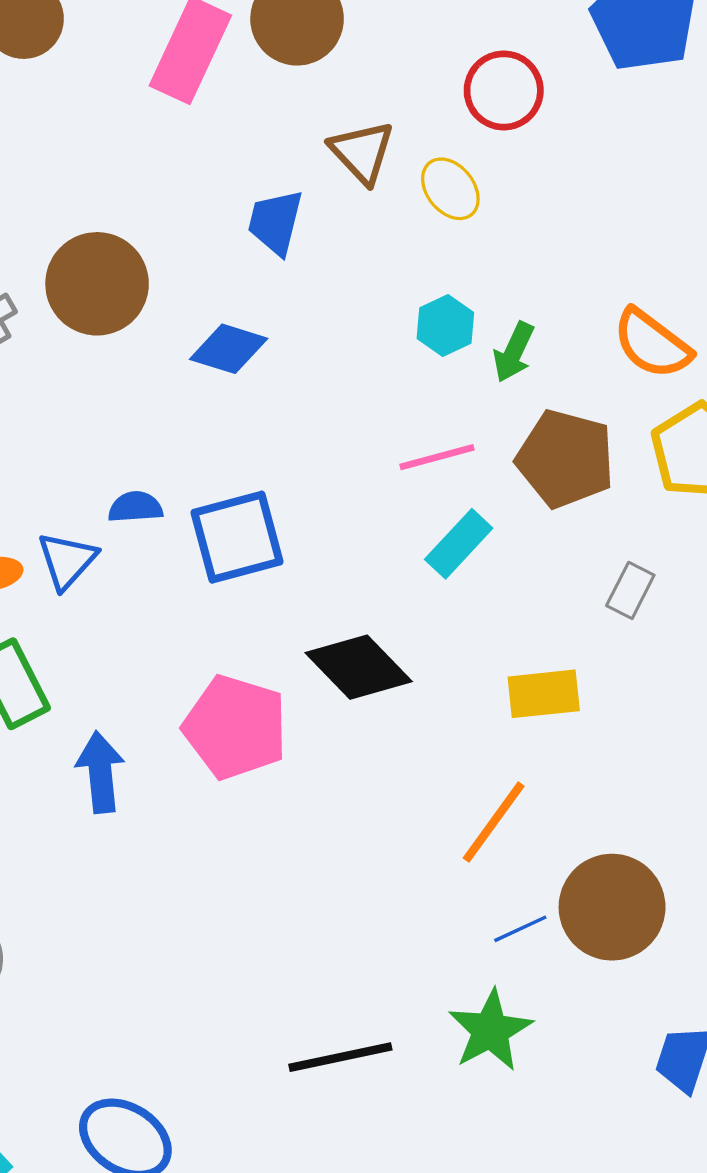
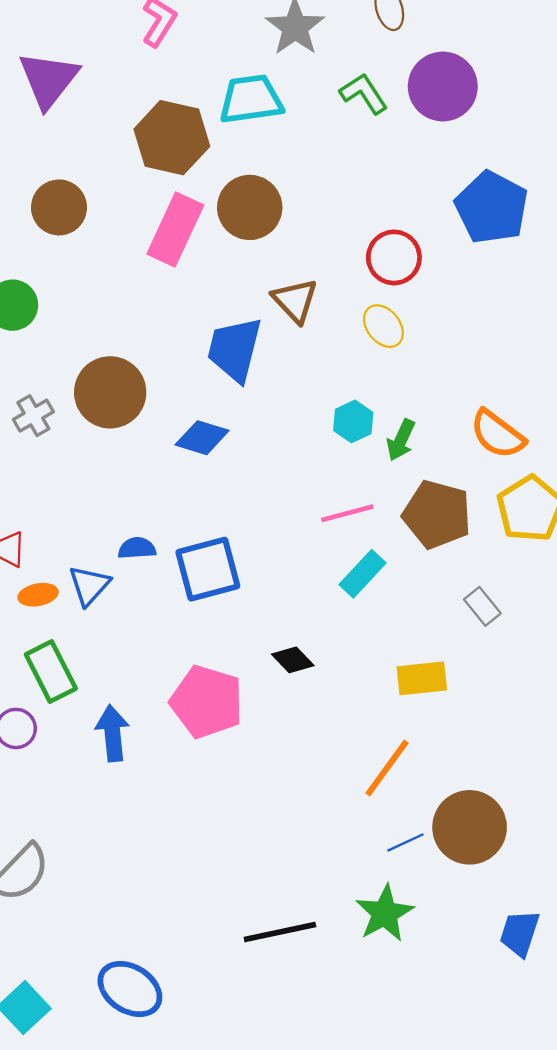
yellow ellipse: (450, 189) -> (383, 326), moved
blue trapezoid: (275, 222) -> (235, 349), size x1.4
gray rectangle: (630, 590) -> (482, 606), turned -66
black diamond: (359, 667) -> (293, 660), size x0.6

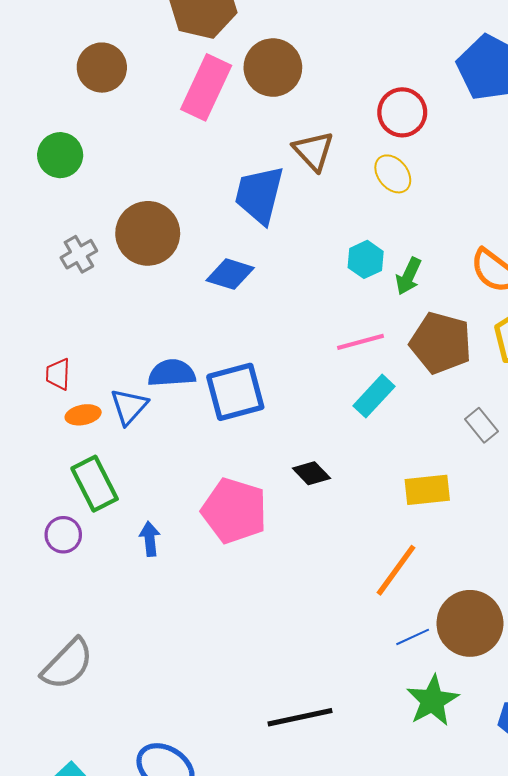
blue semicircle: (137, 548) -> (172, 373), size x1.4
blue arrow: (112, 733) -> (150, 539), size x0.7
green star: (385, 913) -> (432, 701), moved

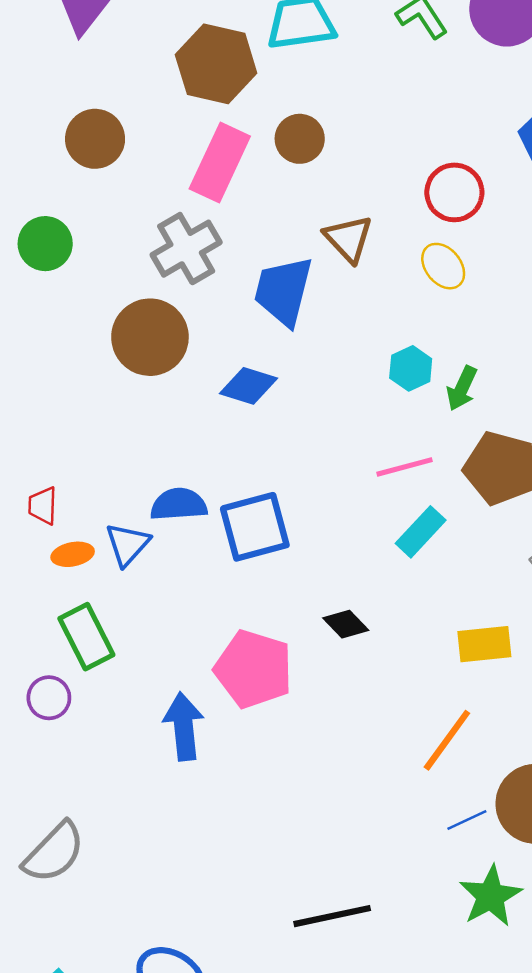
brown circle: (273, 68) -> (300, 139), size x0.7
gray cross: (79, 254) -> (186, 249), moved, size x1.6
blue arrow: (150, 539) -> (184, 726), moved, size x1.6

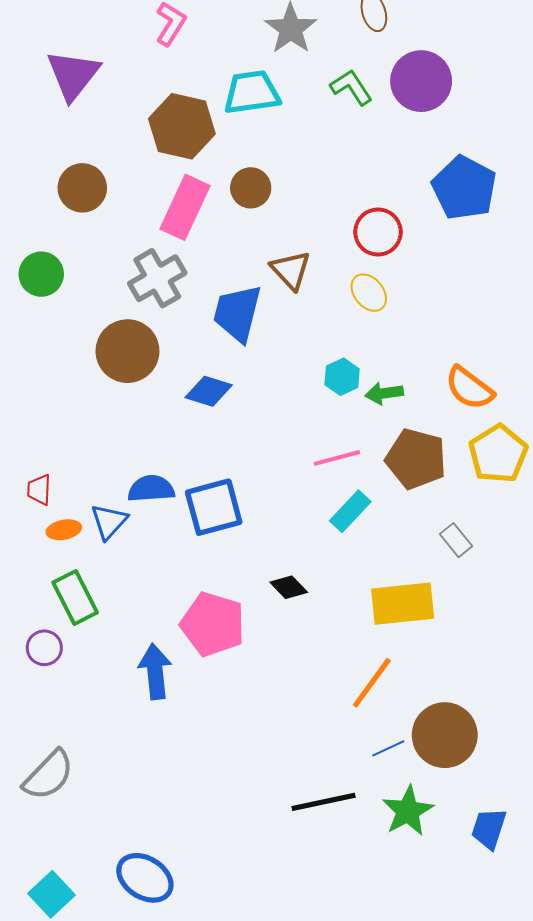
green arrow: (462, 388) -> (384, 393), turned 57
yellow rectangle: (484, 644) -> (403, 604), size x1.4
black line: (332, 916) -> (324, 802), moved

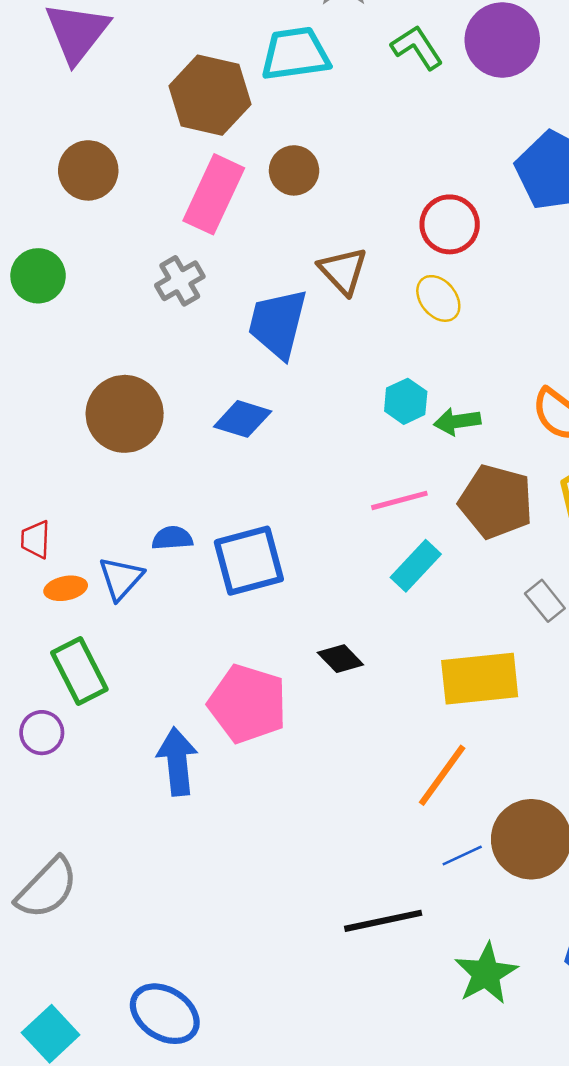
gray cross: (157, 278) -> (180, 281), size x0.7
brown circle: (127, 351) -> (125, 414), moved
blue semicircle: (151, 489) -> (172, 538), size x0.7
green star: (408, 811) -> (486, 974), moved

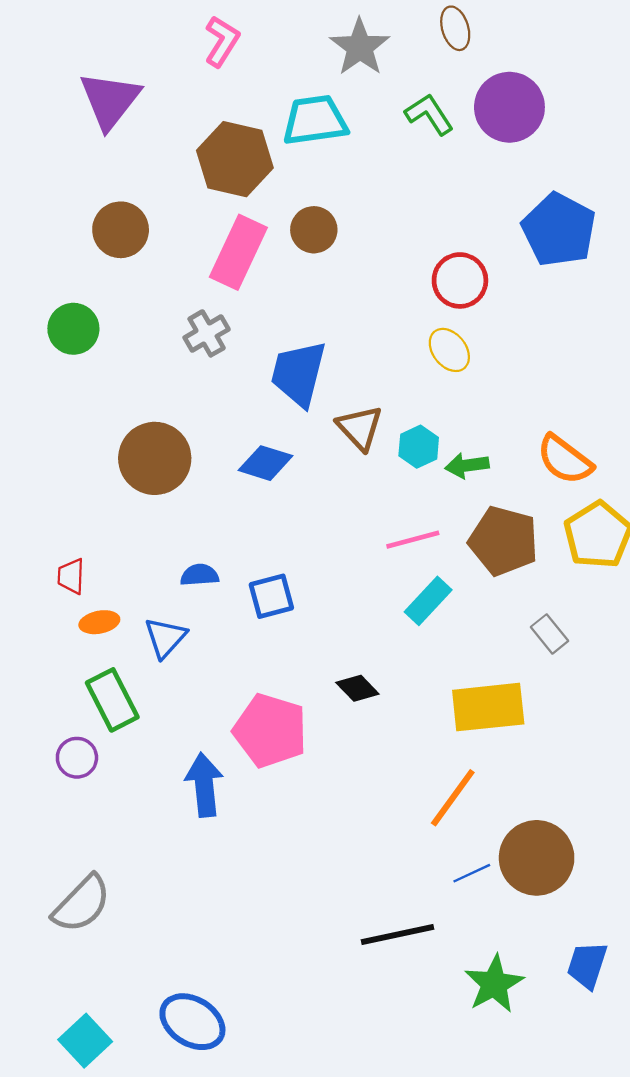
brown triangle: (343, 271) -> (360, 428), moved
blue square: (249, 561) -> (271, 596), size x0.7
blue triangle: (121, 578) -> (165, 638), moved

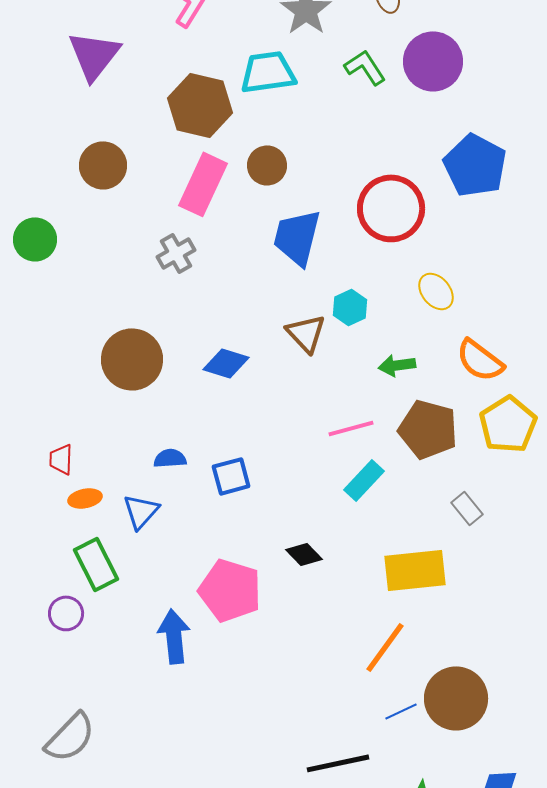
red circle: (460, 280) -> (391, 208), size x1.4
green circle: (73, 329) -> (35, 239), moved
yellow ellipse: (449, 350) -> (436, 291), moved
blue trapezoid: (298, 374) -> (297, 237), moved
cyan hexagon: (419, 447) -> (350, 307), moved

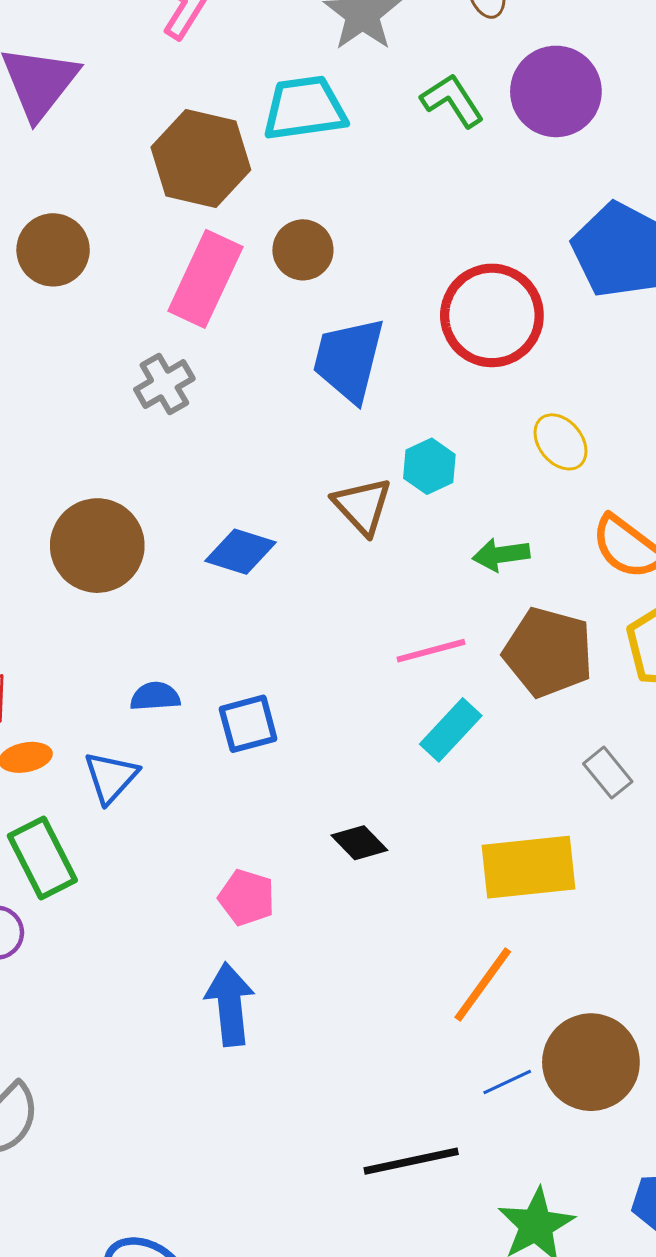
pink pentagon: (230, 590) -> (247, 898), size x0.6
blue arrow: (174, 636) -> (230, 1004), moved

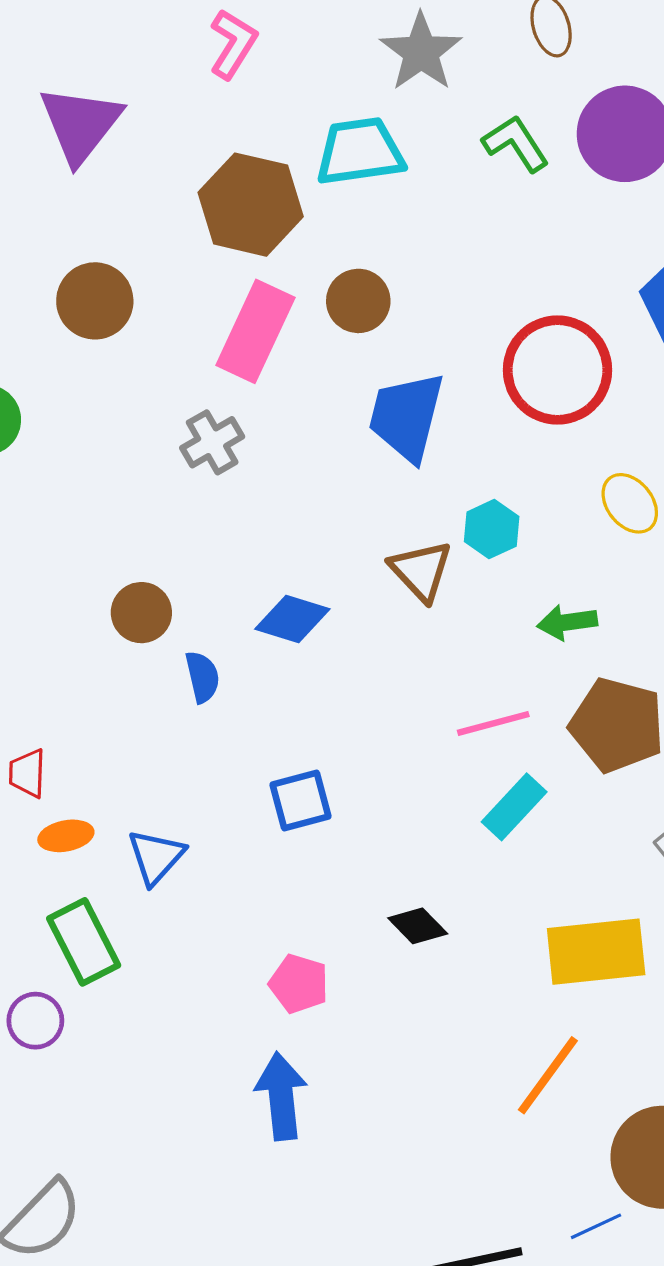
brown circle: (97, 546) -> (141, 613), size x0.6
blue semicircle: (155, 696) -> (202, 677), moved, turned 81
blue line: (507, 1082) -> (596, 1226), moved

